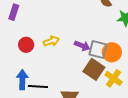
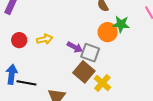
orange circle: (112, 52) -> (108, 32), moved

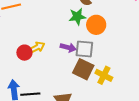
green star: (121, 24) -> (77, 17), moved
red circle: (19, 40) -> (24, 53), moved

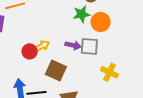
brown square: (83, 69) -> (56, 70), moved

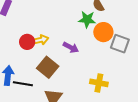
gray square: (89, 46) -> (120, 44), moved
yellow cross: (109, 72) -> (99, 83), turned -30

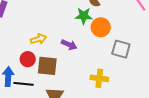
red circle: (27, 42) -> (28, 59), moved
gray square: (120, 44) -> (121, 49), moved
brown square: (48, 67) -> (47, 66), turned -30

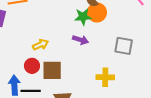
orange circle: (101, 27) -> (97, 12), moved
purple arrow: (69, 45) -> (80, 40), moved

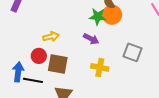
yellow cross: (105, 77) -> (100, 67), moved

